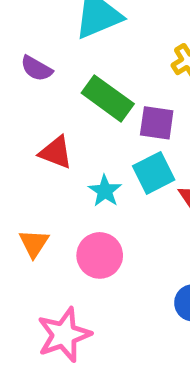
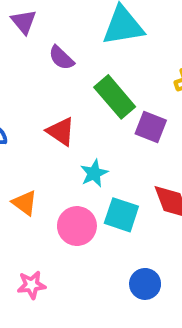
cyan square: (154, 173) -> (121, 215), moved, turned 32
orange triangle: (34, 243) -> (25, 203), turned -40
pink star: (64, 335) -> (32, 285), size x0.6

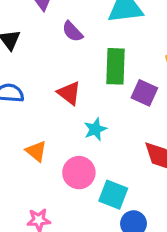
green rectangle: (115, 97) -> (116, 66), turned 40
cyan square: (121, 215) -> (113, 195), moved

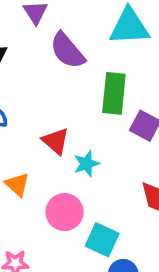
purple semicircle: (73, 32) -> (67, 51), size x1.5
red triangle: (69, 93) -> (56, 141), moved

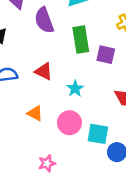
purple semicircle: (67, 51) -> (44, 20), turned 35
red triangle: (56, 141) -> (44, 71), moved

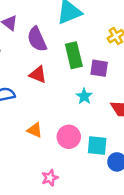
red triangle: (44, 71) -> (38, 75), moved
cyan star: (75, 89) -> (84, 96), moved

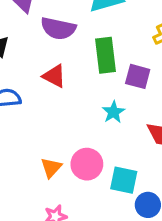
purple semicircle: (37, 39) -> (58, 28), turned -60
orange triangle: (35, 130) -> (51, 168), moved, turned 42

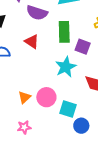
cyan star: (113, 112) -> (66, 67), size x1.5

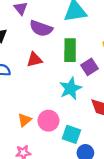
red triangle: (32, 42) -> (34, 60), turned -49
purple square: (83, 47) -> (90, 67), turned 35

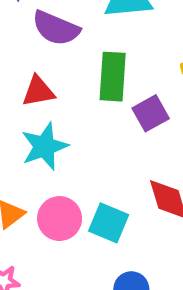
cyan star: (70, 88) -> (44, 146), moved
cyan square: (71, 134) -> (109, 223), moved

